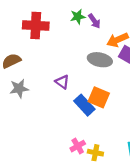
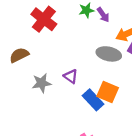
red cross: (36, 25) -> (44, 19), turned 35
gray star: (19, 88) -> (42, 83), moved

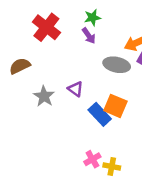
purple arrow: (103, 15) -> (89, 36), moved
gray star: (42, 83) -> (44, 96), turned -30

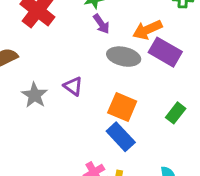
purple arrow: (89, 36) -> (101, 24), moved
blue rectangle: (100, 114) -> (121, 137), moved

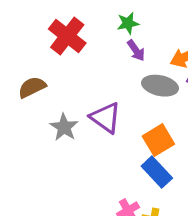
purple triangle: (73, 86) -> (106, 118), size x1.5
orange square: (122, 107) -> (158, 140), turned 36

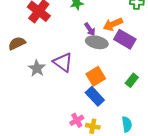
purple arrow: (136, 50) -> (90, 29), moved

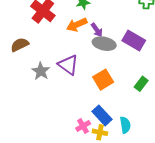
orange arrow: (113, 24) -> (77, 25), moved
blue rectangle: (95, 96) -> (102, 115), moved
cyan semicircle: (127, 124) -> (125, 125), moved

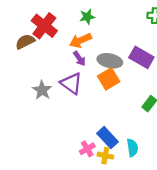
purple arrow: (97, 30) -> (79, 59), moved
brown semicircle: (20, 45) -> (25, 42), moved
orange square: (103, 80) -> (109, 79), moved

